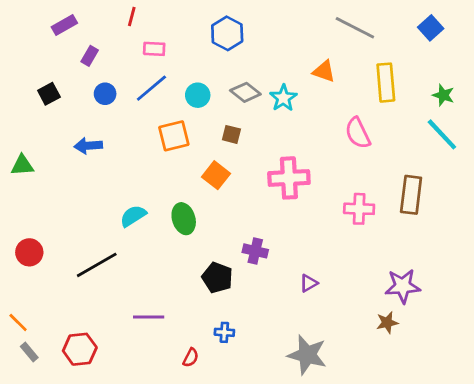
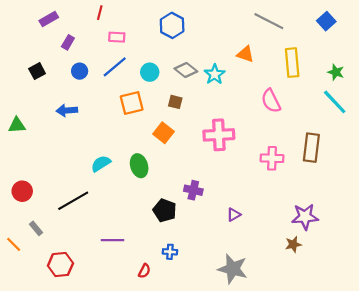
gray rectangle: (29, 352) -> (36, 228), moved

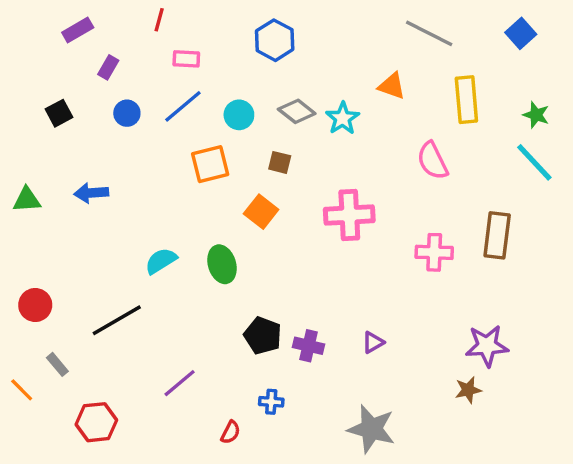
blue arrow: (67, 110) -> (91, 193), moved
purple cross: (193, 190) -> (309, 346), moved
purple line: (113, 240) -> (180, 383), turned -40

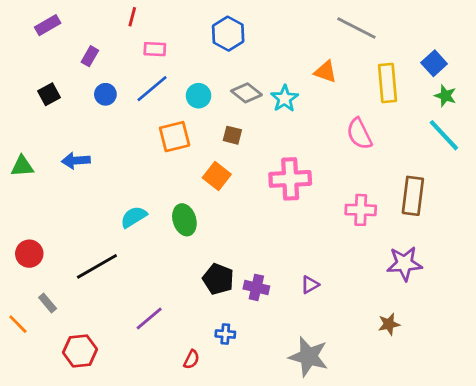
purple rectangle: (78, 30) -> (48, 25), moved
blue square: (521, 33) -> (434, 63), moved
purple star: (487, 346) -> (404, 264), moved

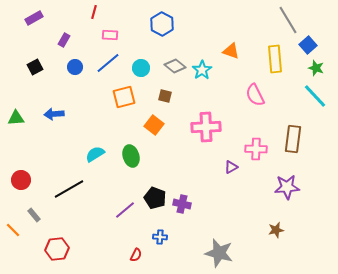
gray line: (356, 28) -> (288, 20), moved, turned 32
purple triangle: (310, 285) -> (231, 167), moved
purple line: (149, 319) -> (125, 210), moved

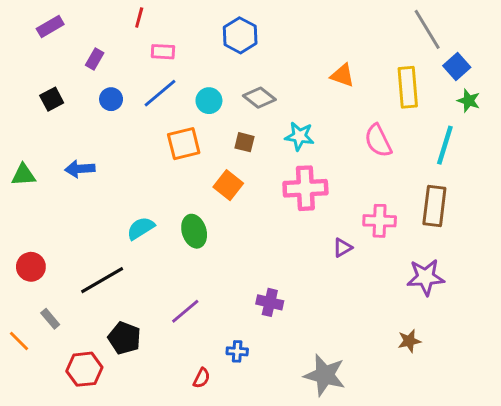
cyan star: (202, 70) -> (299, 136), moved, turned -30
cyan line: (315, 96) -> (445, 145), moved, turned 60
black pentagon: (155, 198) -> (124, 338), moved

